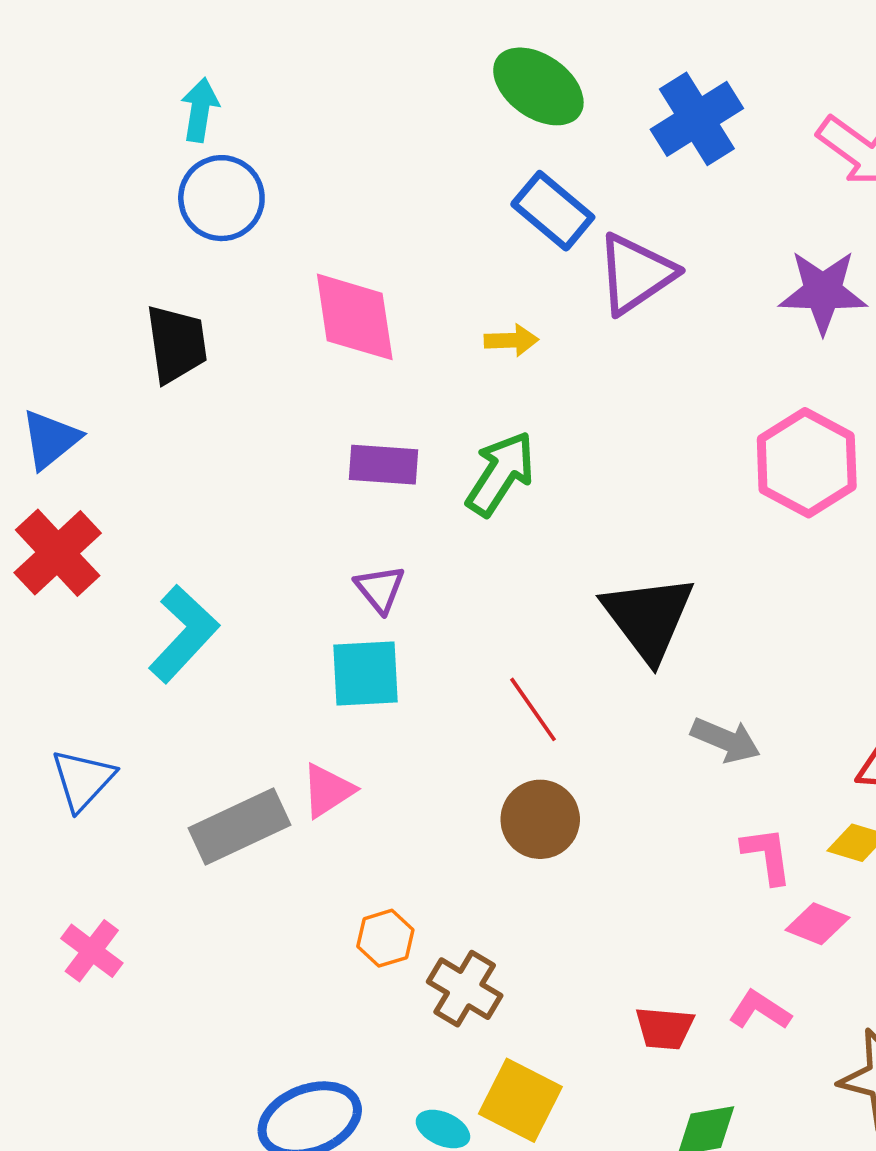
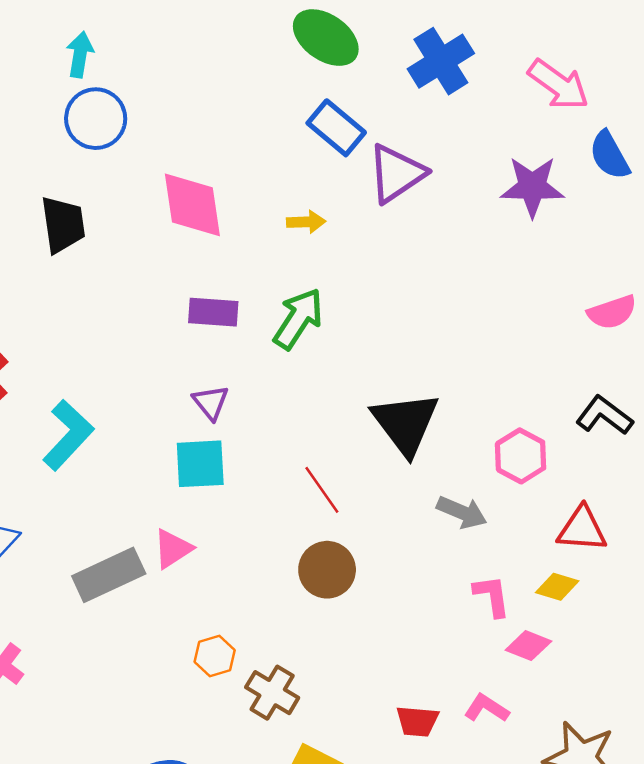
pink hexagon: (807, 463) -> (521, 456), moved, size x0.7

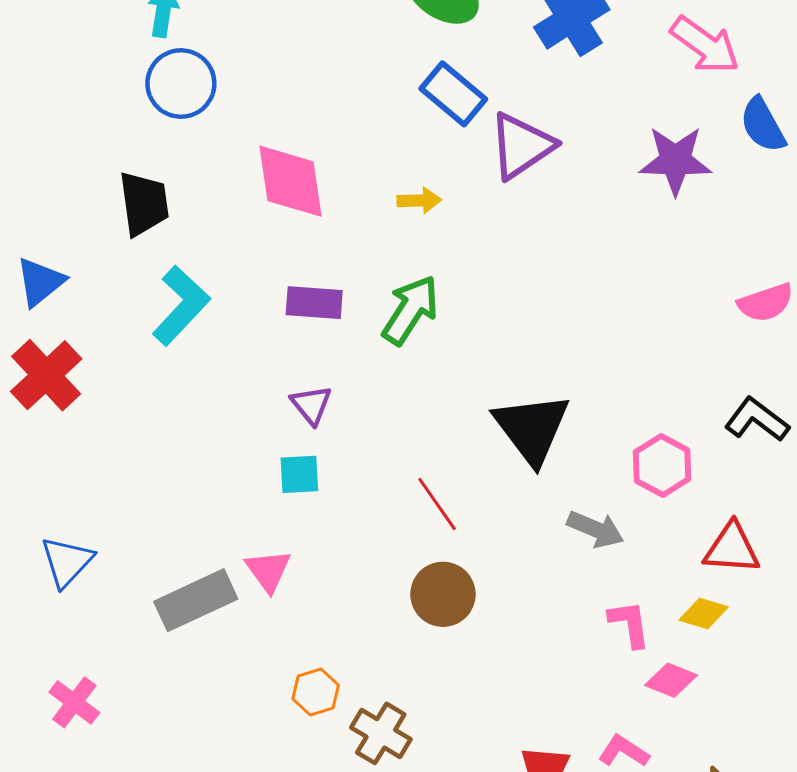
cyan L-shape: (68, 435) -> (181, 306), moved
cyan square: (200, 464) -> (299, 474), size x0.7
pink triangle: (173, 549) -> (268, 571), turned -33

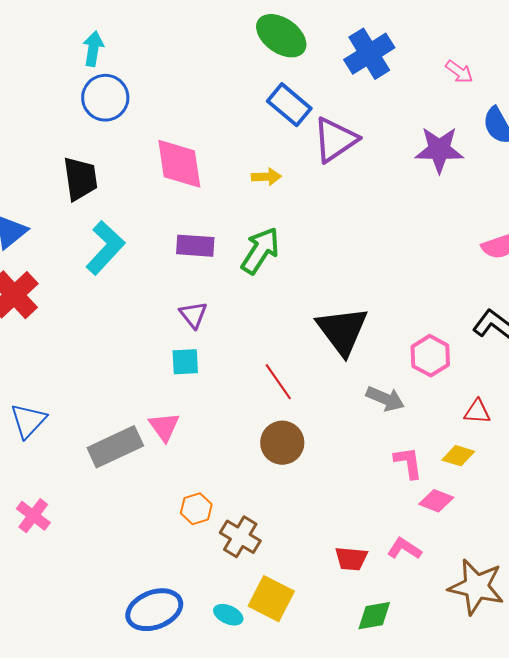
pink arrow: (705, 45) -> (459, 72), size x0.6
red triangle: (732, 548) -> (477, 412), size x0.7

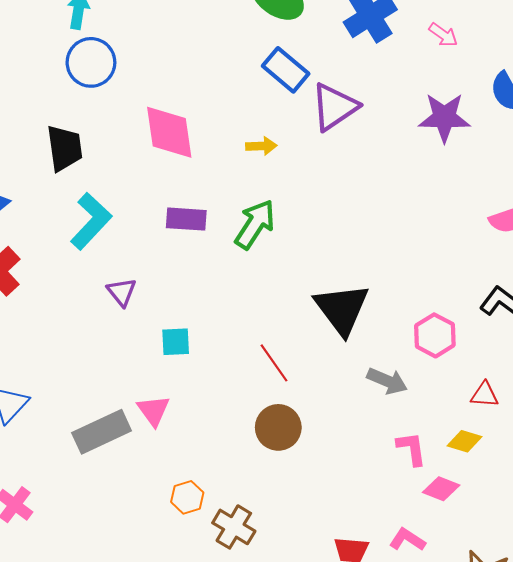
pink arrow: (459, 72) -> (443, 35), moved
purple triangle: (193, 315) -> (122, 292), moved

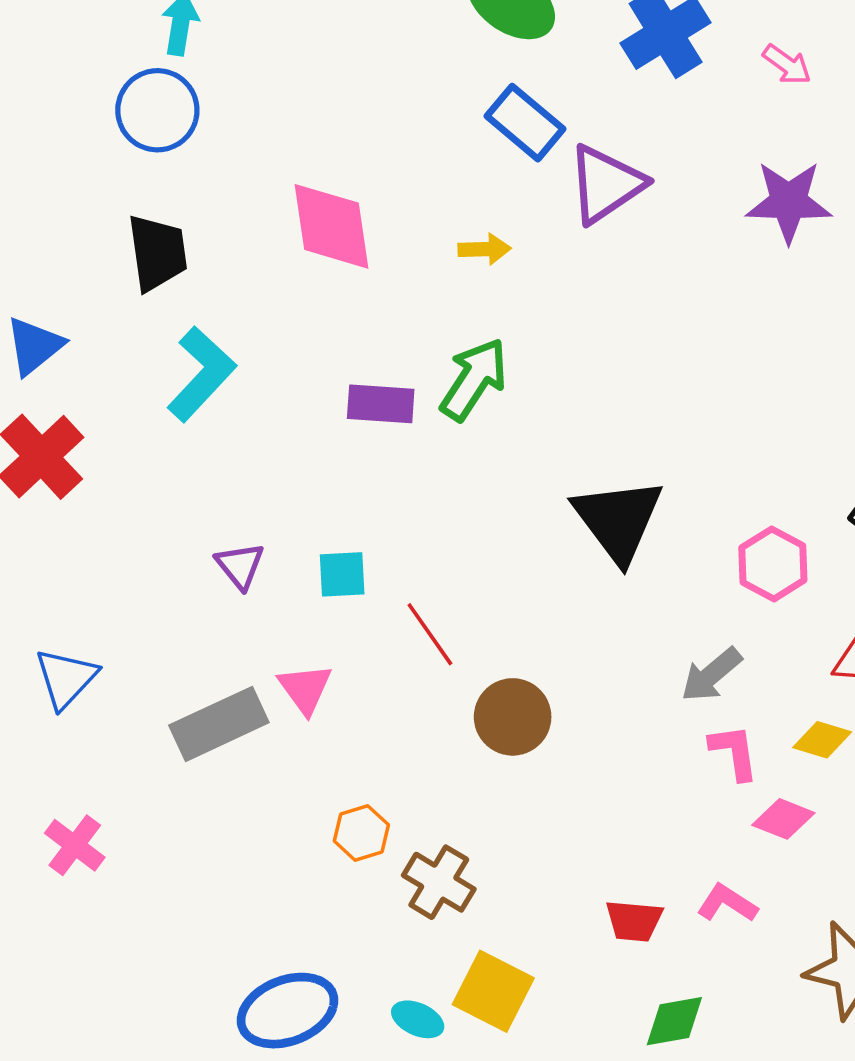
blue circle: (91, 62) -> (157, 110), moved
purple rectangle: (186, 219) -> (381, 404), moved
purple triangle: (122, 292) -> (240, 566), moved
red line: (274, 363) -> (430, 634), moved
gray arrow: (387, 381) -> (711, 675), moved, turned 117

